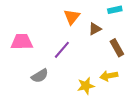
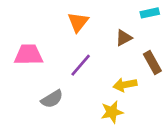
orange triangle: (72, 17) -> (78, 22), moved
yellow arrow: (109, 76) -> (125, 85), moved

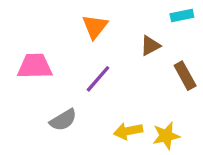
yellow arrow: (125, 85) -> (128, 131), moved
yellow star: (112, 112) -> (166, 136), moved

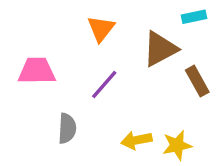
brown triangle: (150, 46) -> (160, 49), size x1.6
gray semicircle: (63, 120) -> (67, 128), turned -56

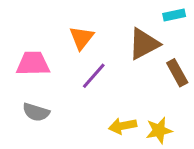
orange triangle: (101, 29) -> (82, 38), moved
gray semicircle: (67, 128) -> (36, 112), moved, turned 104

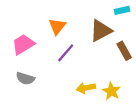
pink trapezoid: (33, 64) -> (23, 44), turned -30
yellow star: (159, 130) -> (111, 91), turned -30

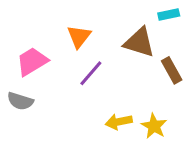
brown triangle: (101, 31) -> (139, 42), turned 45
gray semicircle: (25, 78) -> (20, 101), moved

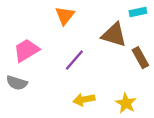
orange triangle: (79, 36) -> (65, 16), moved
yellow arrow: (119, 122) -> (84, 100), moved

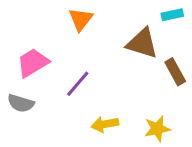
purple line: (74, 60) -> (78, 84), moved
yellow star: (126, 103) -> (157, 129), turned 30

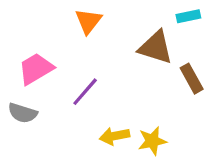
yellow star: (157, 129) -> (152, 141), moved

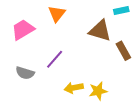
pink trapezoid: (36, 69) -> (23, 30), moved
gray semicircle: (23, 113) -> (25, 73), moved

